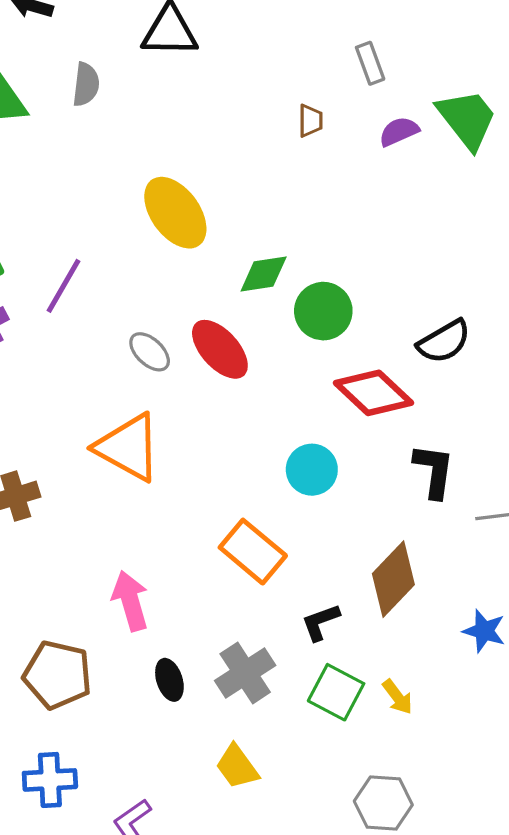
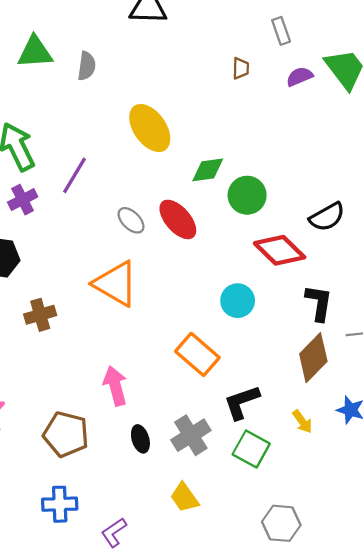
gray semicircle: (86, 84) -> (87, 66), moved
brown diamond: (393, 579) -> (313, 358), moved
black L-shape: (320, 622) -> (242, 402), size x1.4
yellow arrow: (398, 697) -> (302, 422), moved

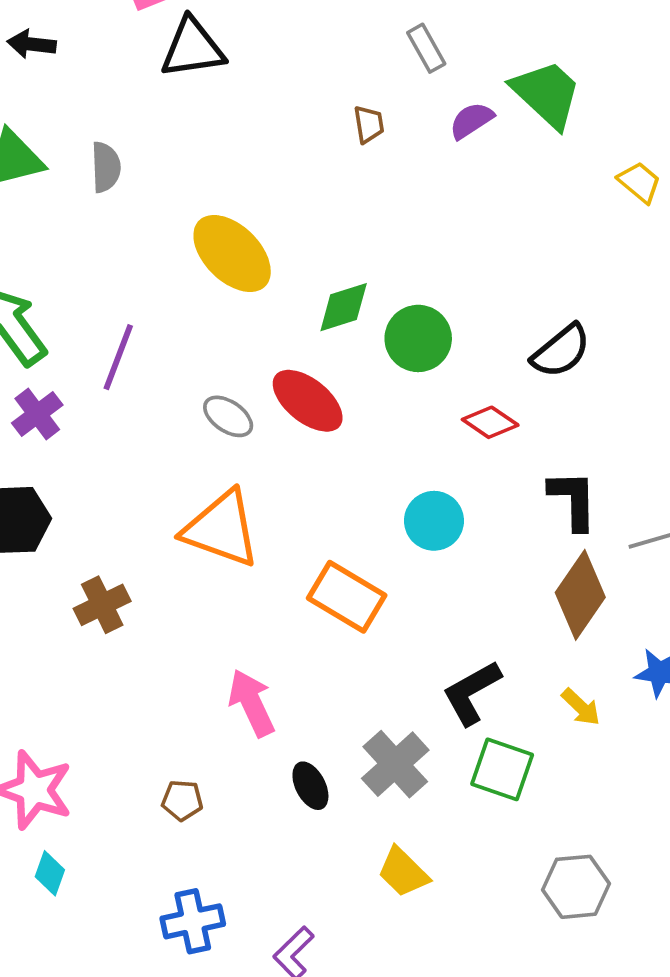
red diamond: (280, 250) -> (490, 422), size x0.6
orange rectangle: (197, 354) -> (347, 597), moved
brown pentagon: (66, 434) -> (182, 800), size x0.5

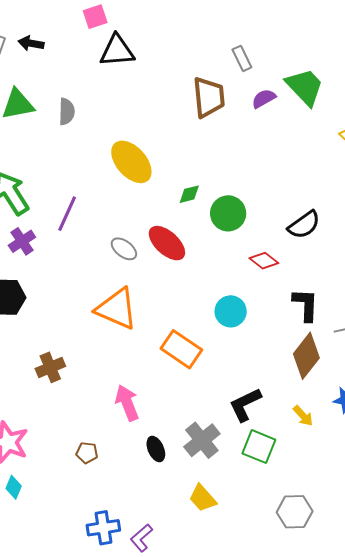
brown trapezoid: (369, 124) -> (209, 97), size x2.0
green diamond: (344, 307) -> (189, 194), size x0.7
brown cross: (102, 605) -> (50, 367), moved
blue cross: (193, 921) -> (103, 528), moved

